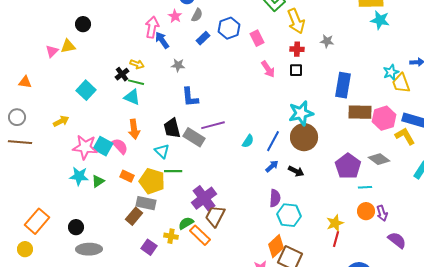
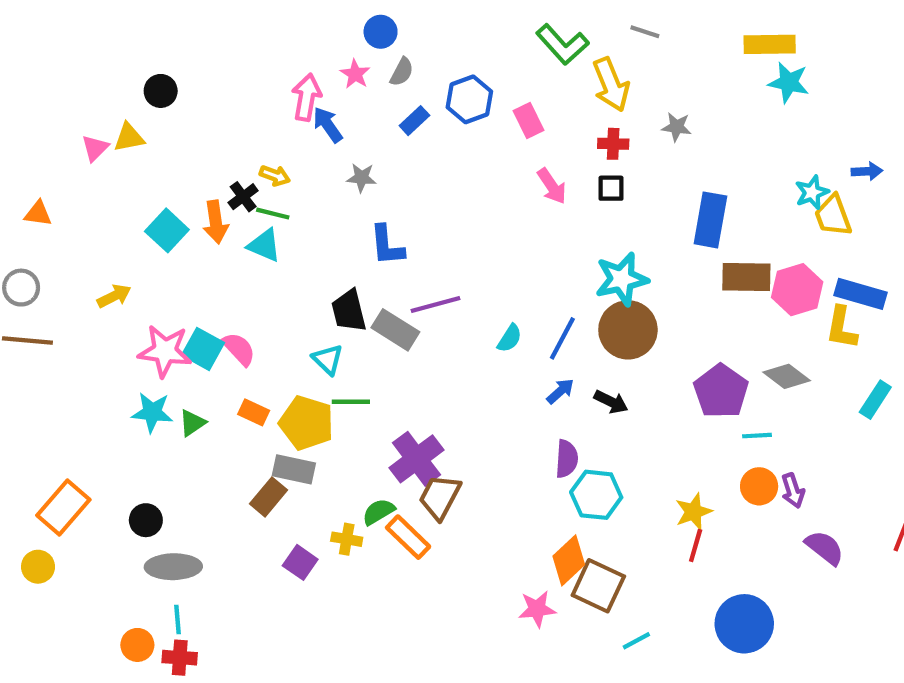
orange arrow: (134, 129) -> (216, 222), moved
yellow L-shape: (405, 136) -> (842, 328), turned -140

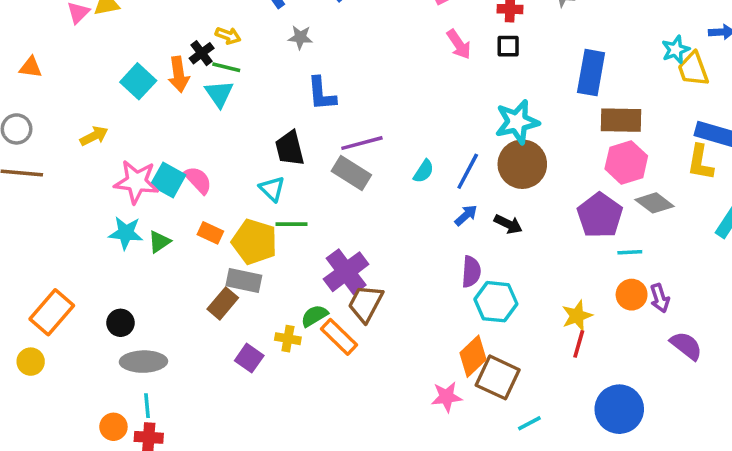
cyan triangle: (264, 245) -> (219, 94), turned 32
pink hexagon: (797, 290) -> (626, 162), moved
gray rectangle: (395, 330) -> (351, 173), moved

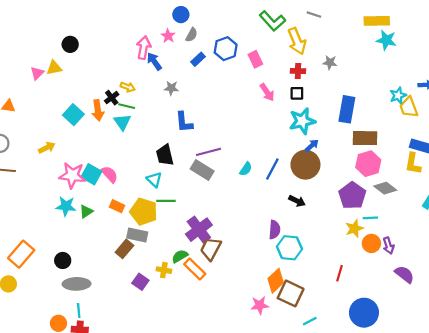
cyan star: (517, 122) -> (302, 121), moved
blue arrow: (466, 215) -> (312, 146), moved
yellow star: (577, 316) -> (354, 229), moved

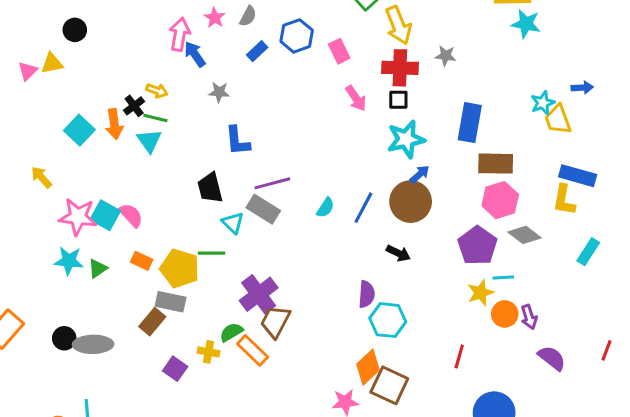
red cross: (298, 71) -> (400, 68), size x1.6
yellow arrow: (47, 148) -> (41, 177), turned -105
cyan triangle: (154, 180) -> (233, 223), moved
gray ellipse: (77, 284) -> (93, 344), moved

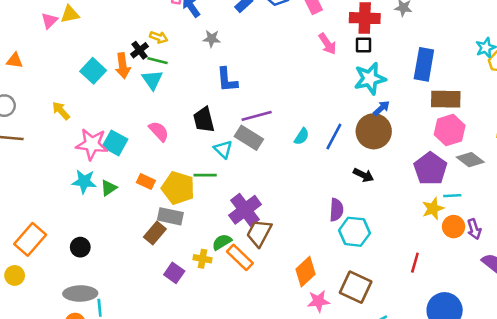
pink semicircle: (131, 215) -> (159, 131), moved
gray ellipse: (93, 344) -> (80, 293), moved
orange diamond: (368, 367) -> (306, 272), moved

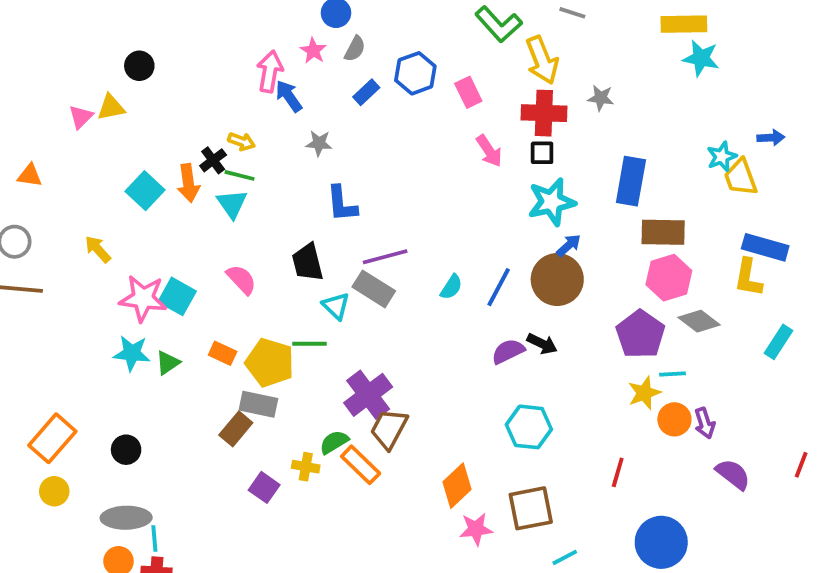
purple semicircle: (336, 210) -> (508, 351), moved, turned -120
yellow circle: (15, 275) -> (54, 491), moved
brown square: (356, 287) -> (531, 508), turned -36

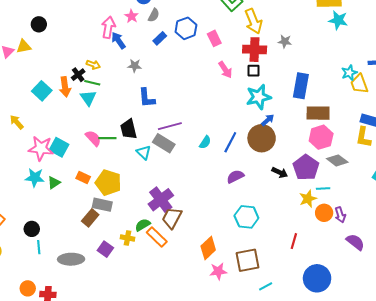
green line: (310, 344) -> (107, 138), moved
black arrow: (542, 344) -> (280, 172), moved
gray ellipse: (126, 518) -> (71, 259), moved
cyan line: (154, 539) -> (39, 247), moved

